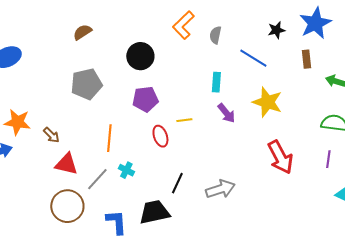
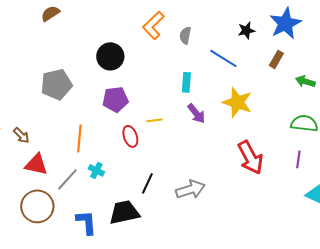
brown semicircle: (82, 32) -> (50, 13), moved
brown rectangle: (306, 59) -> (276, 59), turned 36

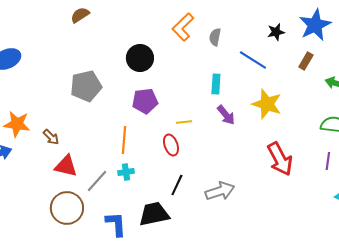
red ellipse: (130, 136) -> (171, 145), moved
orange line: (79, 138) -> (124, 140), moved
cyan cross: (96, 170) -> (126, 172), turned -35

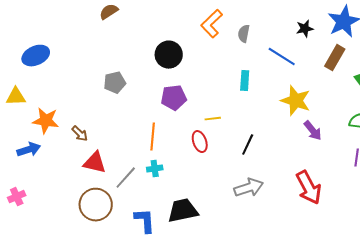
brown rectangle: (306, 61) -> (335, 58), size x1.4
gray pentagon: (86, 86) -> (115, 83), size x0.7
purple arrow: (226, 115) -> (313, 131), moved
red arrow: (280, 159) -> (309, 188), moved
black line: (177, 185) -> (248, 145), moved

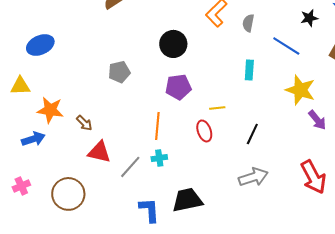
brown circle: (96, 205) -> (68, 194), moved

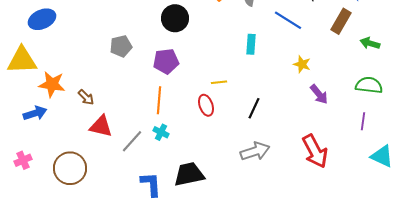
yellow triangle: (20, 86) -> (22, 60), size x1.5
purple pentagon: (178, 87) -> (166, 61), moved
yellow star: (300, 90) -> (302, 64), size x0.6
cyan cross: (159, 158) -> (161, 132), turned 35

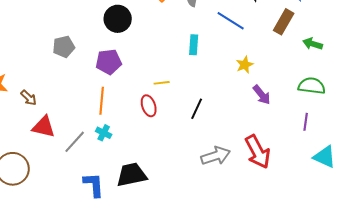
yellow star: (302, 64) -> (245, 65), turned 30
gray arrow: (255, 151) -> (216, 156), moved

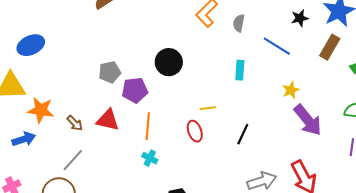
black circle: (118, 19) -> (169, 62), moved
purple pentagon: (109, 62) -> (135, 90), moved
purple arrow: (262, 95) -> (308, 120), size x1.6
red triangle: (44, 127) -> (108, 120), moved
gray line: (75, 142) -> (73, 160), moved

